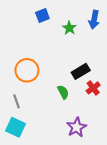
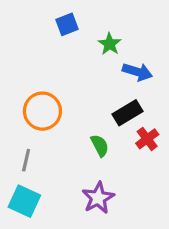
blue arrow: (94, 20) -> (137, 72), moved, turned -84
gray line: (17, 101) -> (26, 160), turned 32
purple star: (77, 127) -> (98, 198), moved

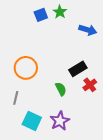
green star: (110, 44) -> (60, 12), moved
blue arrow: (137, 72) -> (88, 30), moved
cyan square: (24, 201) -> (32, 121), moved

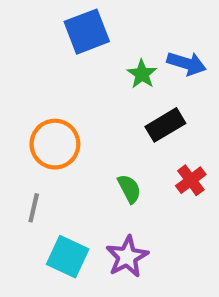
green star: (60, 12) -> (142, 74), moved
blue square: (41, 15) -> (87, 32), size x1.5
black rectangle: (78, 69) -> (165, 125), moved

